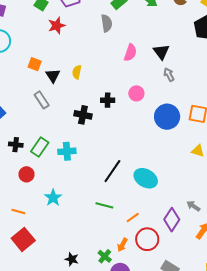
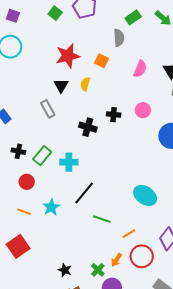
red star: (57, 26) -> (68, 56), moved, size x1.4
orange square: (35, 64) -> (102, 61), moved
black line: (112, 171) -> (84, 193), moved
orange line: (18, 212) -> (24, 212), moved

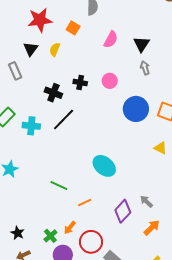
black line: (84, 193) -> (64, 120), moved
red circle: (142, 256) -> (91, 242), moved

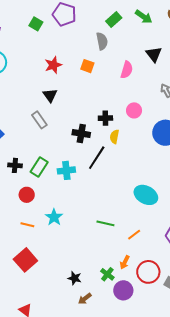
red star: (40, 20) -> (53, 65), size x0.7
black triangle: (141, 44) -> (154, 54), moved
yellow semicircle: (55, 49) -> (114, 137), moved

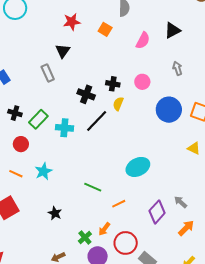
black triangle: (154, 54) -> (172, 30), turned 30
cyan ellipse: (146, 195) -> (138, 167), turned -65
black star: (75, 278) -> (55, 213), moved

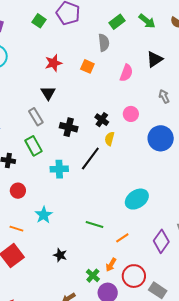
black cross: (113, 84) -> (102, 120), turned 32
black cross: (86, 94) -> (69, 127), moved
green rectangle: (38, 119) -> (33, 146), moved, turned -66
orange line: (16, 174) -> (16, 229), moved

